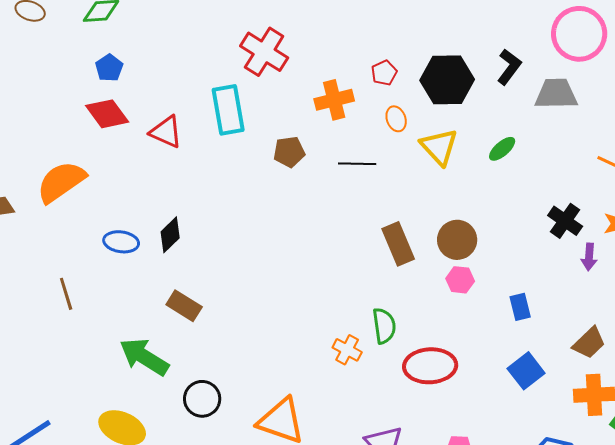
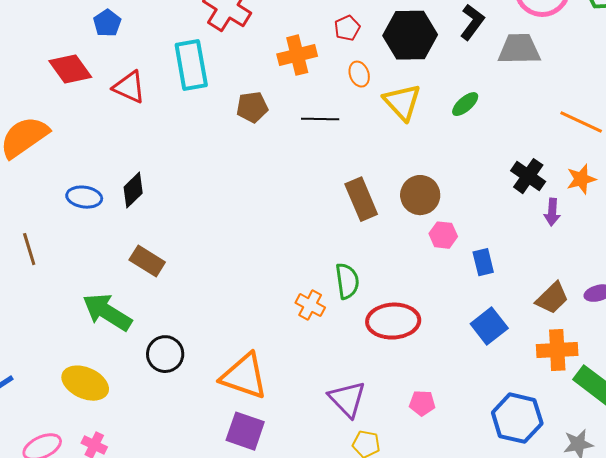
blue pentagon: (109, 68) -> (107, 23), moved
pink hexagon: (460, 280) -> (443, 235), moved

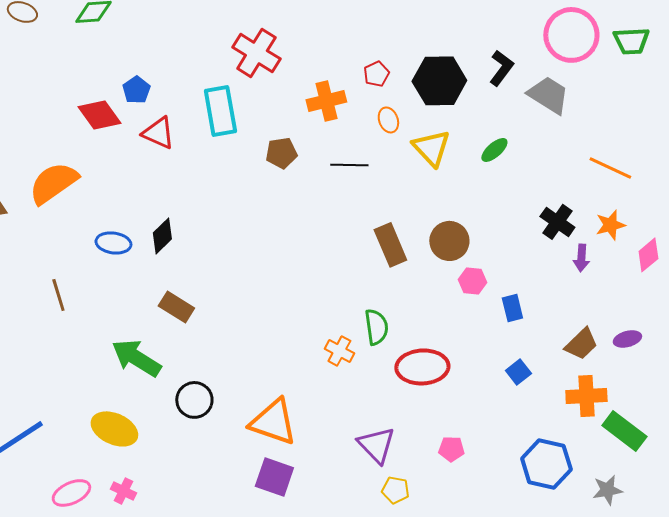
blue pentagon: (107, 23) -> (136, 90), moved
gray trapezoid: (519, 49) -> (548, 95), turned 33
blue square: (489, 326) -> (518, 372), size x0.7

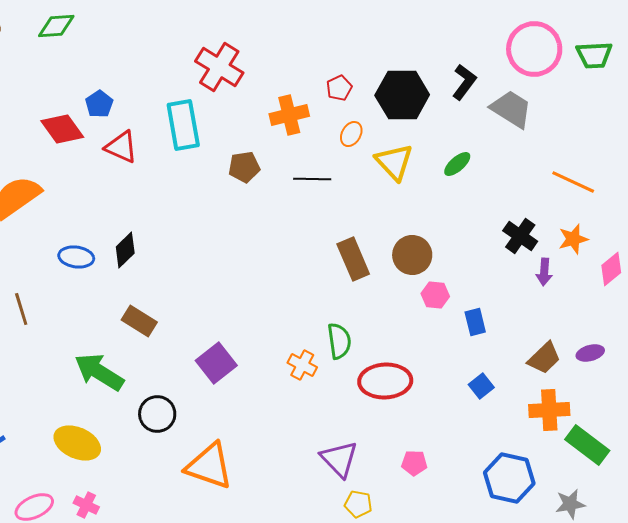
orange ellipse: (388, 120) -> (351, 134), turned 50
orange triangle: (273, 422) -> (209, 466), moved
purple square: (274, 477) -> (216, 363), moved, turned 33

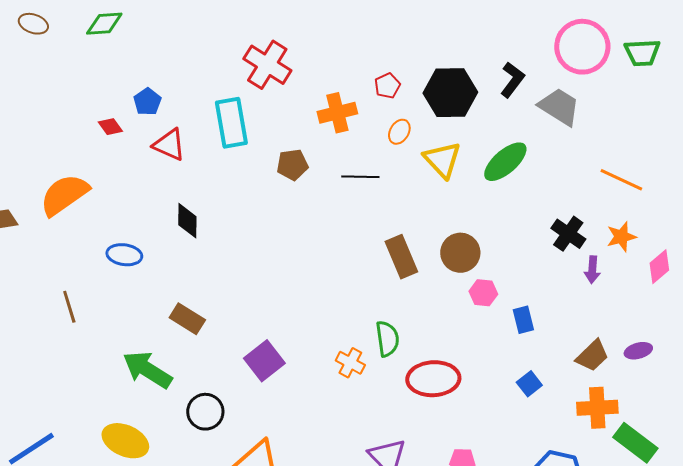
red diamond: (62, 129) -> (110, 127), size x0.6
green ellipse: (457, 164) -> (505, 162), size x1.6
black diamond: (125, 250) -> (187, 221), moved, turned -45

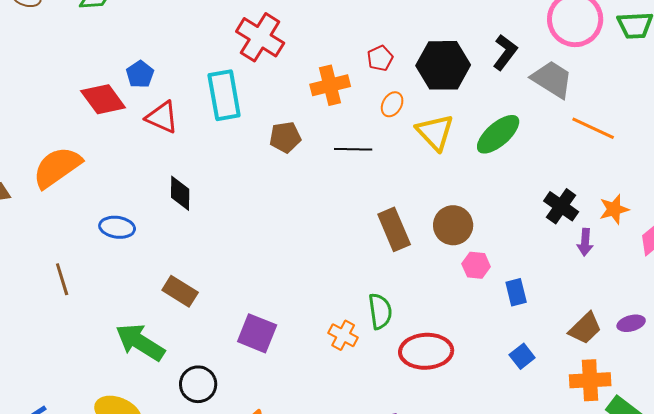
red diamond: (110, 127) -> (103, 99), size x1.8
orange line: (621, 180) -> (593, 128), moved
purple square: (264, 361) -> (257, 333), turned -30

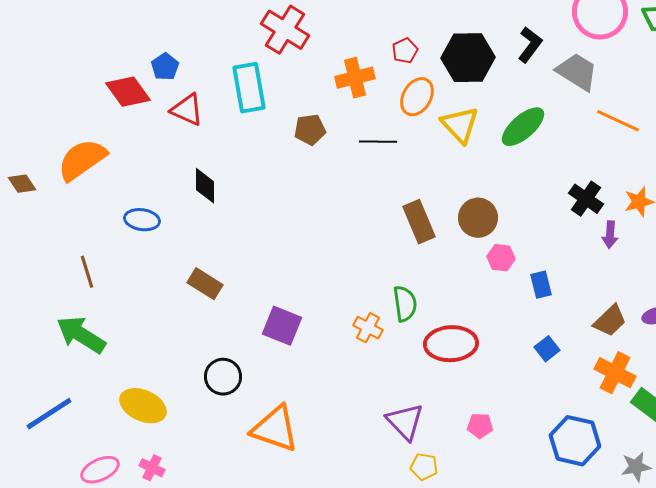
orange ellipse: (392, 104) -> (417, 97), size x1.5
green arrow: (140, 342) -> (81, 335), moved
orange cross: (590, 380) -> (615, 373), turned 30

